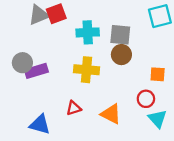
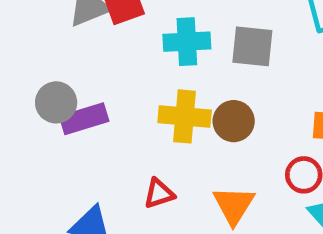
brown circle: (121, 55) -> (234, 121), moved
orange triangle: (111, 114) -> (234, 205), turned 35

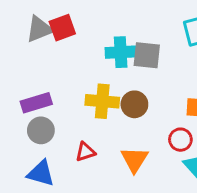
cyan cross: (187, 42) -> (121, 52), moved
gray circle: (56, 102) -> (41, 130), moved

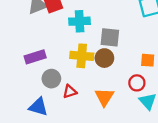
cyan cross: (121, 52) -> (80, 21), moved
gray square: (147, 55) -> (110, 37), moved
gray circle: (41, 130) -> (51, 79), moved

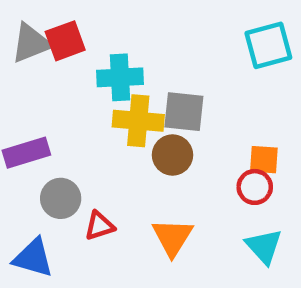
yellow cross: (82, 56) -> (138, 121), moved
red circle: (137, 83) -> (255, 187), moved

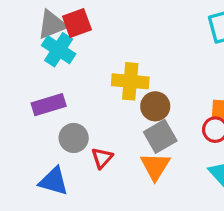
cyan cross: (120, 77) -> (59, 50), moved, turned 36
gray square: (184, 112) -> (160, 136), moved, turned -36
red triangle: (99, 226) -> (102, 158), turned -30

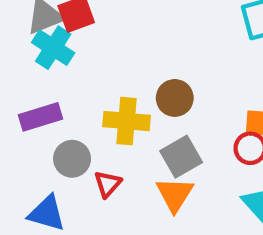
yellow cross: (130, 81) -> (127, 121), moved
brown circle: (155, 106) -> (175, 98), moved

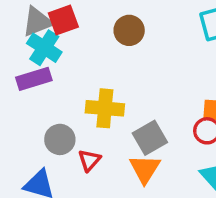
brown circle: (175, 98) -> (129, 30), moved
purple rectangle: (41, 117) -> (34, 79), moved

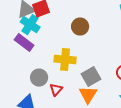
brown circle: (129, 30) -> (80, 27), moved
purple rectangle: (34, 79) -> (24, 43), turned 54

